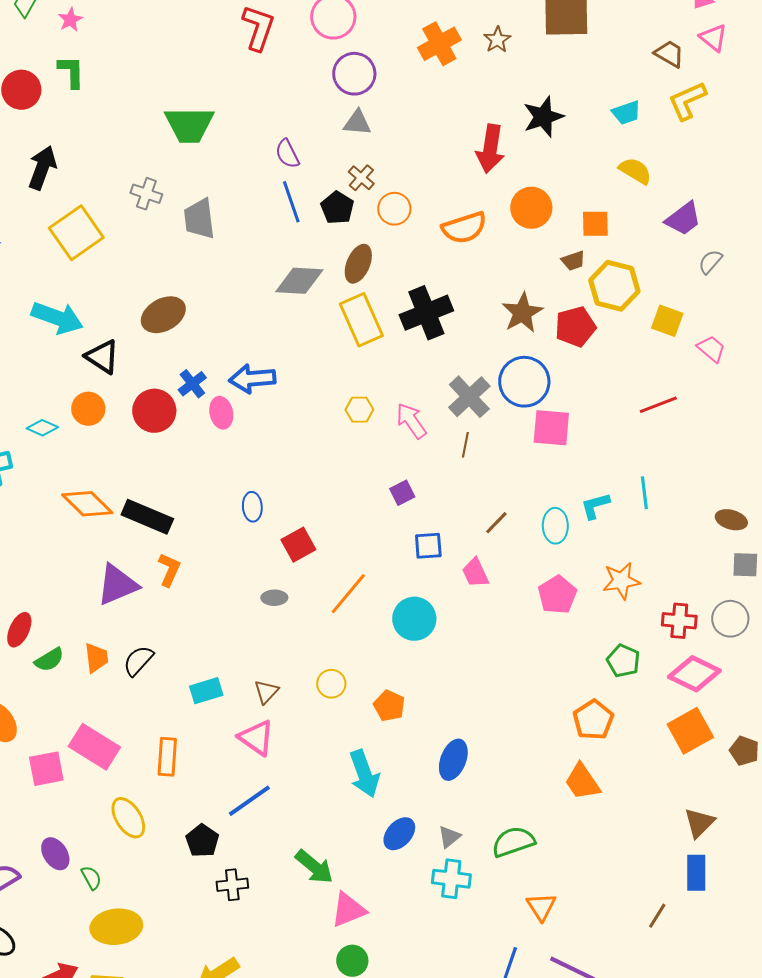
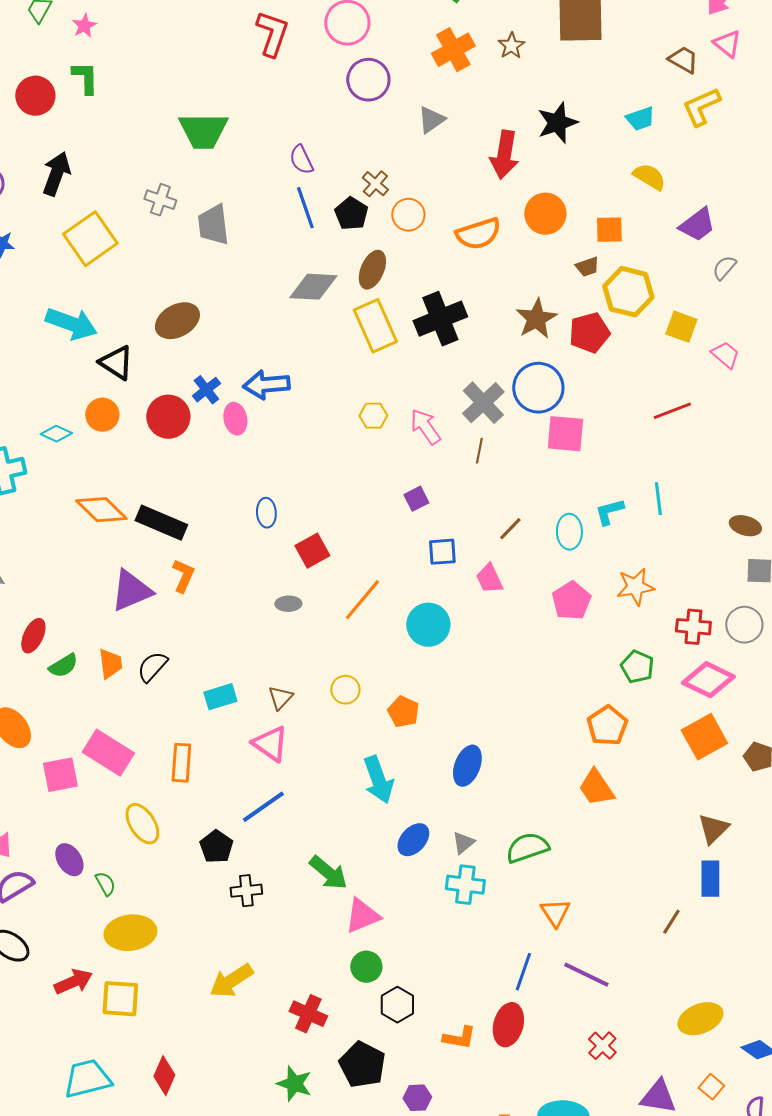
gray triangle: (357, 123) -> (431, 120), moved, turned -40

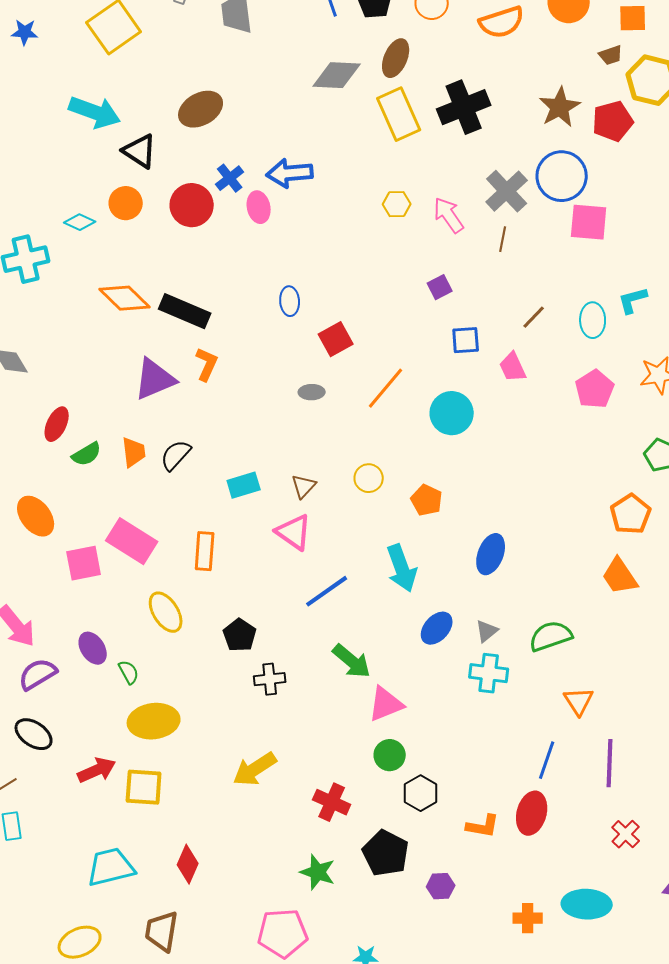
blue line: (263, 807) -> (327, 591), moved
purple line: (586, 975) -> (610, 763), turned 66

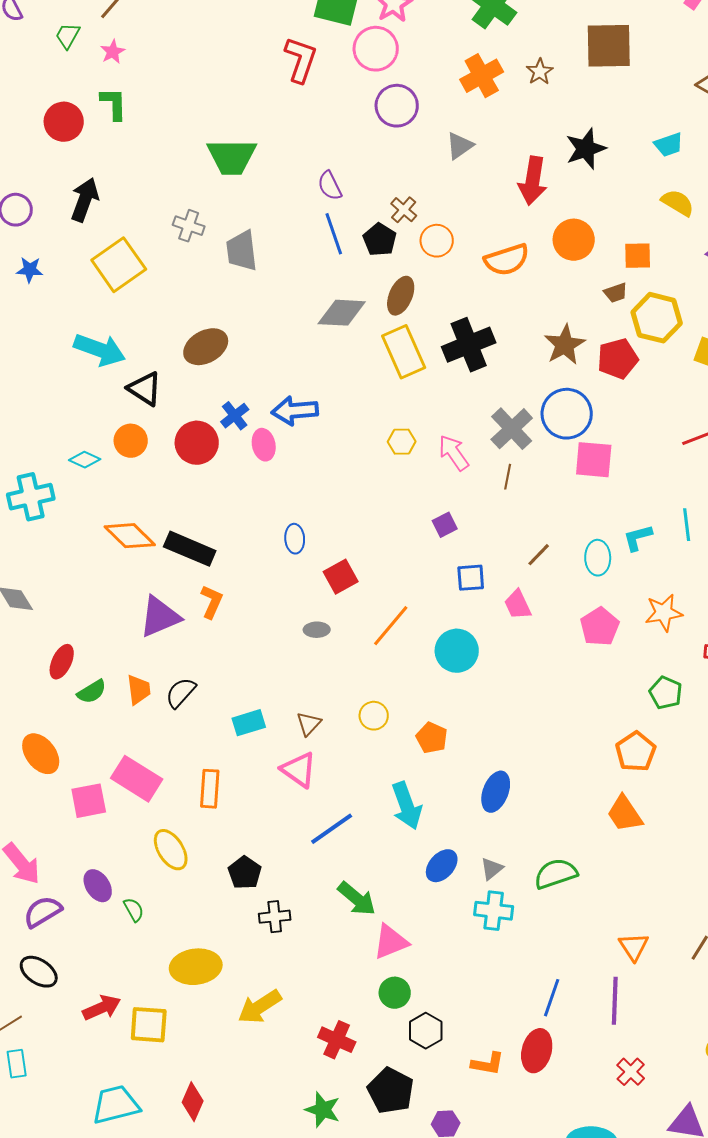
orange triangle: (579, 701) -> (634, 947), moved
yellow ellipse: (154, 721) -> (196, 967), moved

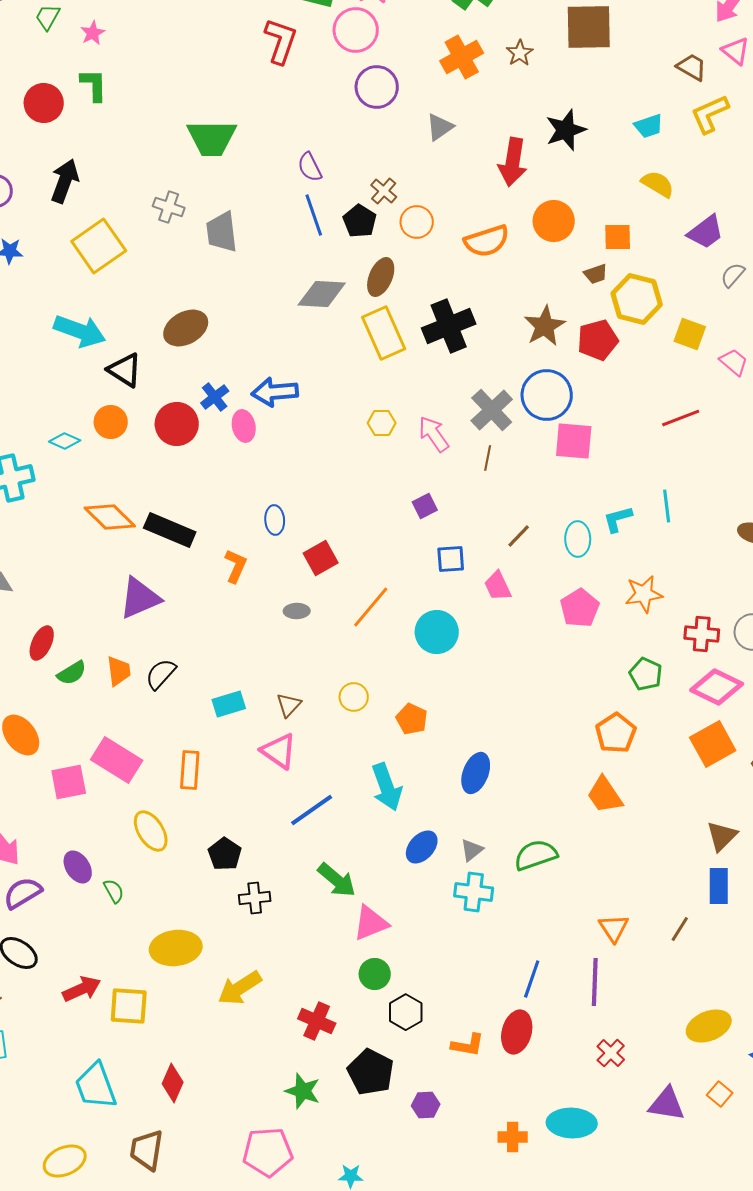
orange L-shape: (212, 602) -> (236, 566), moved
cyan trapezoid: (116, 1105) -> (96, 1086), turned -96

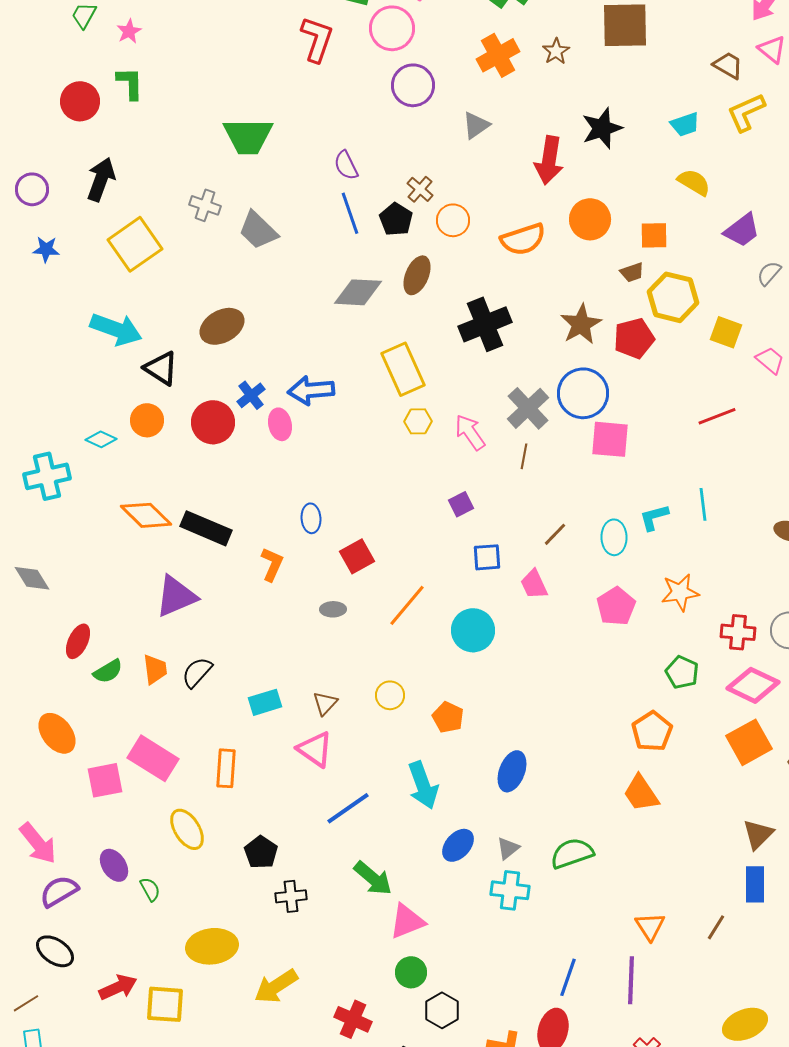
gray trapezoid: (222, 232) -> (258, 230), turned -39
yellow rectangle: (384, 333) -> (403, 369), moved

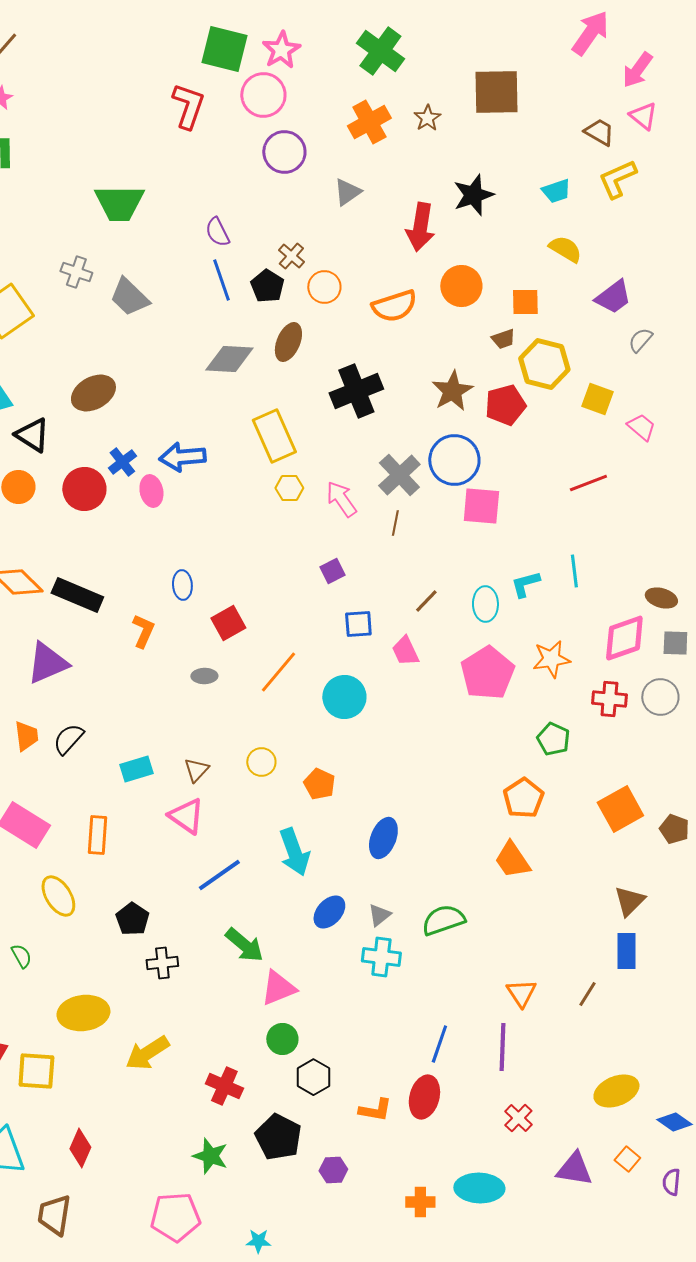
pink pentagon: (616, 606) -> (487, 673), size x1.4
pink diamond: (753, 685) -> (624, 638), moved, turned -45

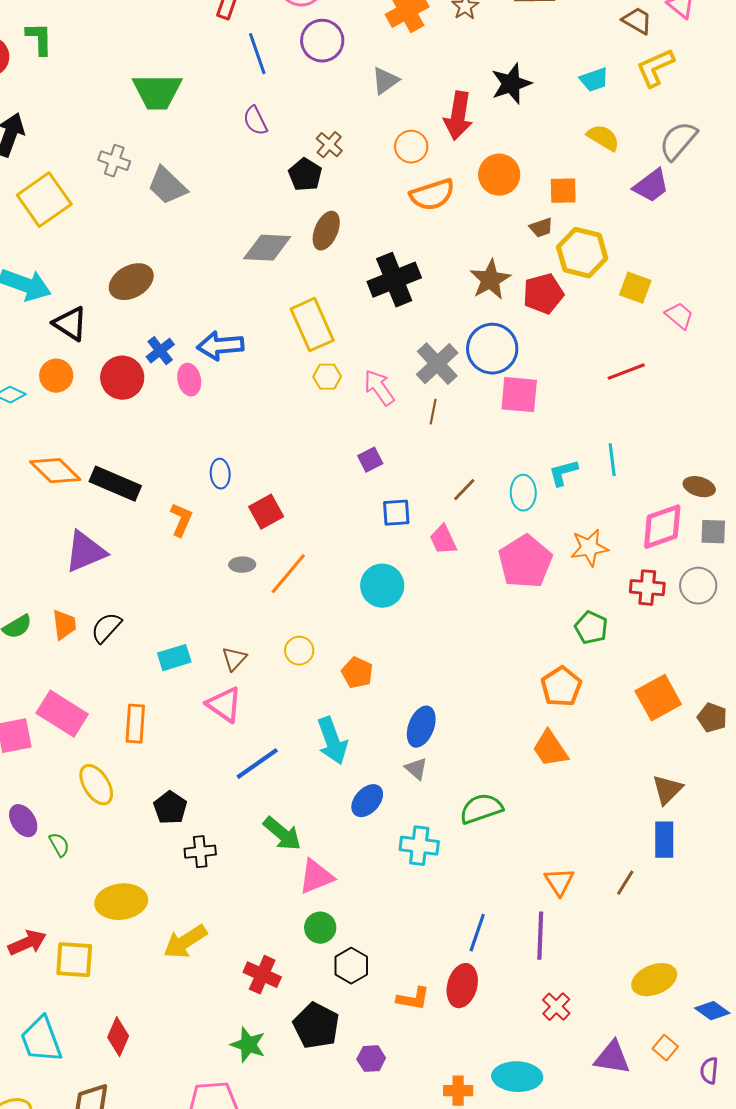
blue line: (221, 280) -> (257, 54), moved
orange circle: (324, 287) -> (411, 147), moved
gray semicircle: (640, 340) -> (678, 141), moved, size x1.6
orange line: (278, 672) -> (288, 574), moved
gray triangle: (379, 915) -> (416, 769), moved, turned -40

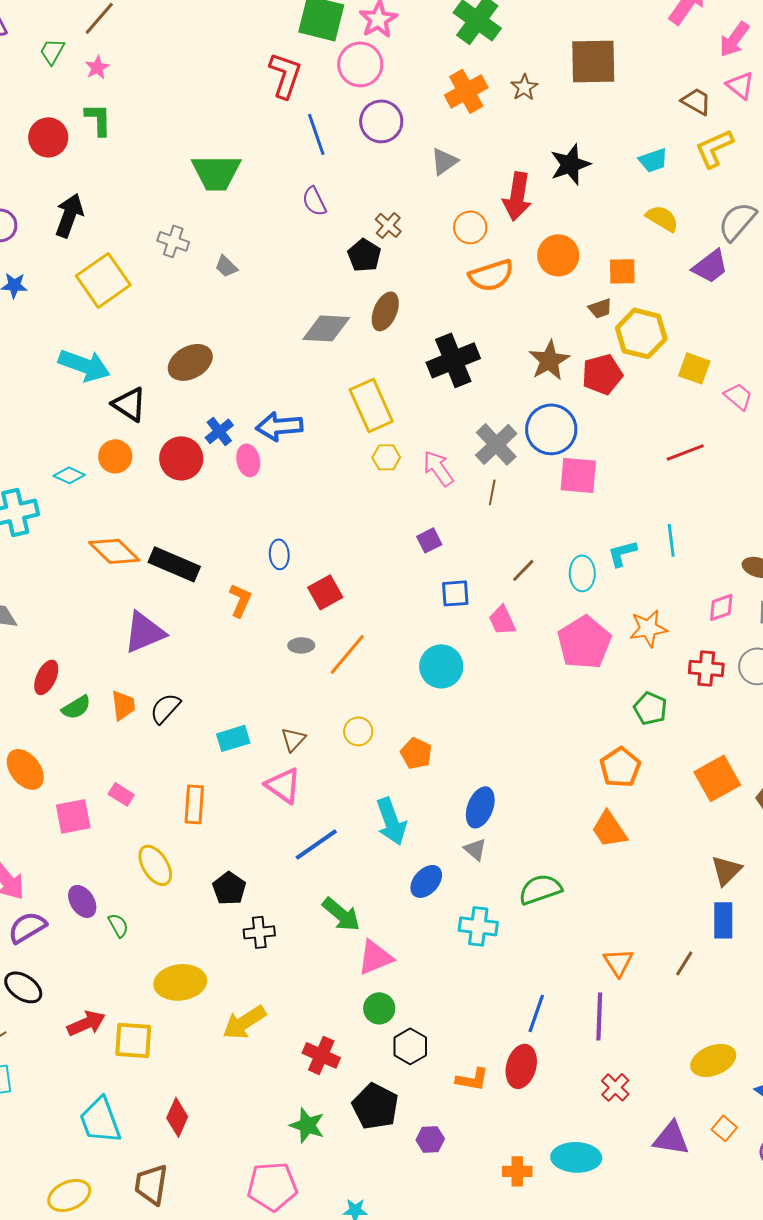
gray trapezoid: (167, 186) -> (226, 266), size x0.6
pink diamond: (662, 527) -> (721, 607), size x0.6
pink rectangle: (62, 714) -> (121, 794), size x0.5

